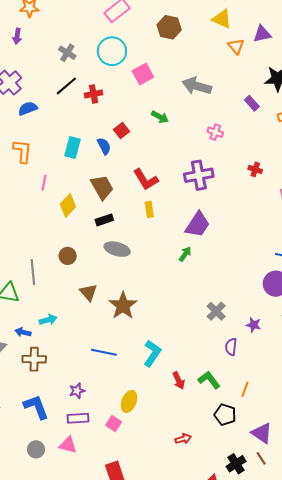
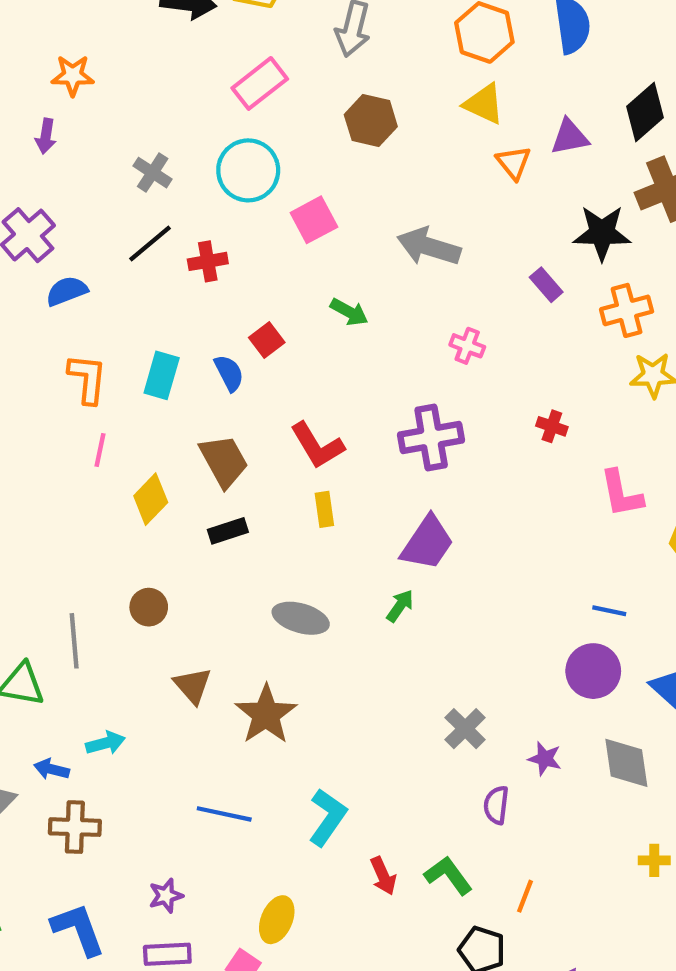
orange L-shape: (22, 151) -> (87, 379), moved
gray ellipse: (117, 249) -> (301, 618), moved

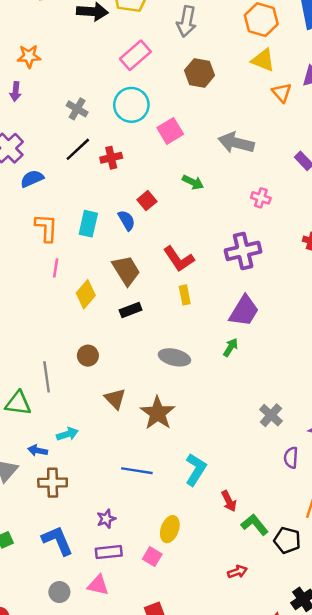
green L-shape: (448, 875) -> (255, 525), moved

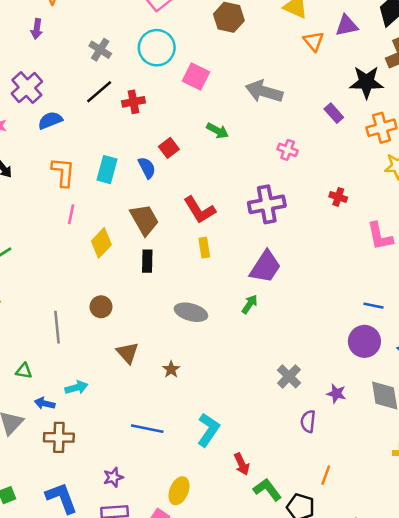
pink square: (170, 131) -> (196, 76), turned -35
black rectangle: (131, 310) -> (147, 261), turned -70
green triangle: (18, 403) -> (24, 371), moved, size x0.6
brown star: (158, 413) -> (171, 369), size x0.5

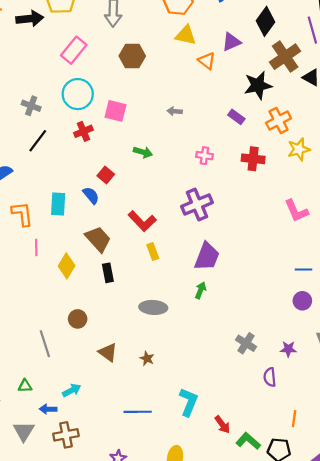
gray arrow: (264, 91) -> (175, 111), size x0.5
red cross: (133, 102) -> (83, 131), moved
red cross: (338, 197) -> (253, 159), moved, size x1.5
purple circle: (364, 341) -> (302, 301), size x0.7

